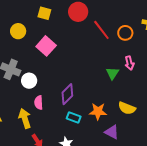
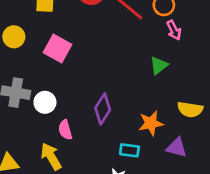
pink arrow: (129, 63) -> (174, 30), moved
green triangle: (112, 73) -> (159, 65), turned 32
cyan rectangle: (74, 117) -> (129, 150), moved

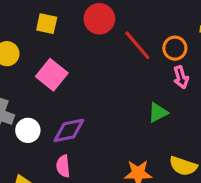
purple diamond: (103, 109) -> (69, 130), moved, turned 36
pink semicircle: (65, 130) -> (63, 166), moved

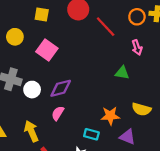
orange circle: (175, 48) -> (137, 17), moved
green triangle: (158, 112) -> (122, 73), turned 40
pink semicircle: (63, 166) -> (58, 113), turned 40

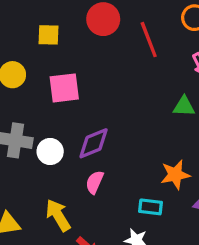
red line: (106, 27) -> (149, 40), turned 30
pink square: (47, 50) -> (64, 88), turned -35

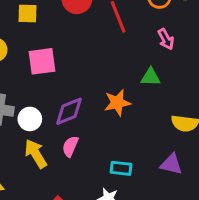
orange star: (175, 175) -> (117, 103), moved
yellow arrow: (58, 215) -> (36, 154), moved

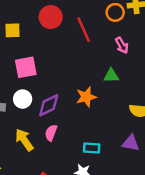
white circle: (30, 119) -> (23, 99), moved

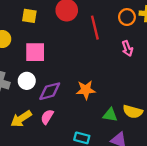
green triangle: (111, 76) -> (110, 115), moved
yellow arrow: (24, 140) -> (21, 119), turned -100

